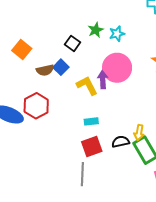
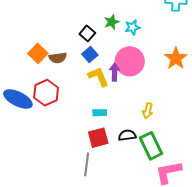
orange square: (22, 50) -> (38, 53), moved
blue square: (61, 67) -> (90, 54), moved
yellow arrow: (139, 133) -> (148, 111), moved

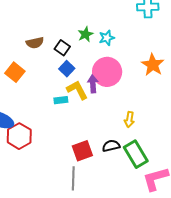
brown semicircle: (58, 58) -> (35, 43), moved
red hexagon: (46, 93) -> (19, 136), moved
cyan rectangle: (100, 113) -> (61, 100), moved

